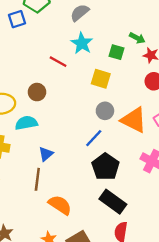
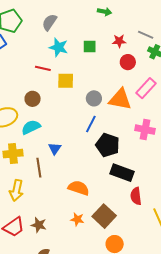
green arrow: (137, 38) -> (105, 12), moved
yellow square: (101, 79) -> (66, 81), moved
brown line: (37, 179) -> (39, 168), moved

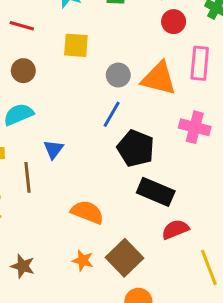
red line: (43, 68) -> (22, 26), moved
pink rectangle: (146, 88) -> (200, 63), turned -40
red semicircle: (136, 196) -> (175, 229), turned 72

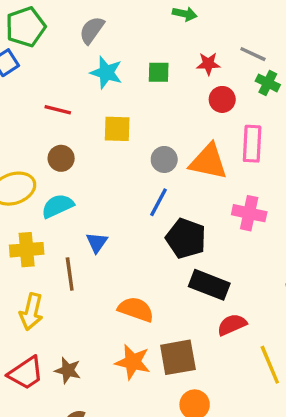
brown square: (124, 258) -> (178, 357), turned 36
orange star: (83, 260) -> (133, 362), size x1.5

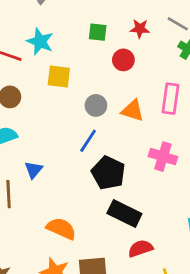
cyan star: (106, 73) -> (40, 42), moved
red circle: (222, 99) -> (123, 60), moved
orange triangle: (208, 162) -> (133, 111), size x0.7

